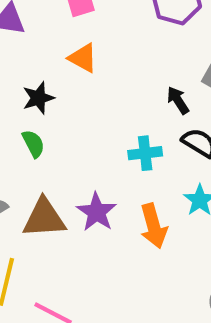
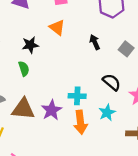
black arrow: (178, 100) -> (95, 42), moved
cyan cross: (145, 153) -> (77, 96), moved

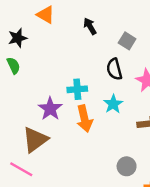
gray square: (126, 49) -> (127, 41), moved
black semicircle: (112, 82) -> (114, 69), turned -138
brown triangle: (23, 109) -> (35, 140), moved, turned -35

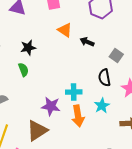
orange triangle: (46, 15) -> (65, 30), moved
black arrow: (90, 26) -> (87, 42), turned -40
purple star: (50, 109) -> (51, 106), turned -30

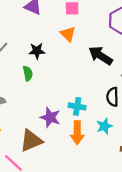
orange triangle: (65, 30) -> (68, 34), moved
black arrow: (87, 42) -> (101, 56), size x1.6

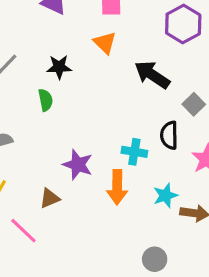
cyan cross: (77, 106) -> (134, 152), moved
cyan star: (105, 126) -> (165, 195), moved
brown triangle: (31, 141) -> (50, 198), size x0.6

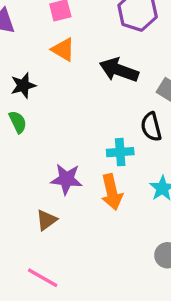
pink line: (23, 231) -> (43, 278), moved

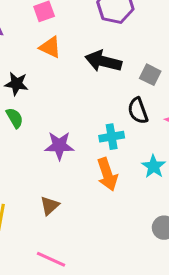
black star: (23, 85) -> (16, 84), turned 30
purple star: (66, 179) -> (59, 146), moved

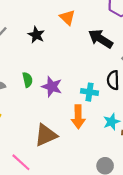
green semicircle: (15, 118) -> (28, 80), moved
brown triangle: (50, 206) -> (46, 135), moved, size x1.6

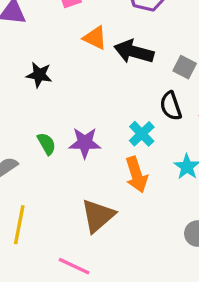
orange triangle: (67, 17) -> (95, 38), moved
cyan cross: (89, 92) -> (142, 134), turned -35

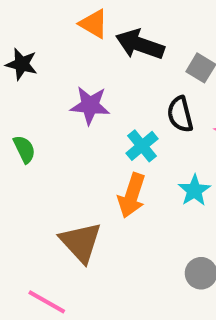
purple star: (85, 143) -> (90, 105), moved
orange arrow: (136, 175) -> (132, 195), turned 32
brown triangle: (98, 216) -> (81, 242), turned -36

